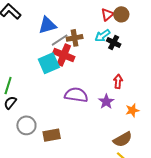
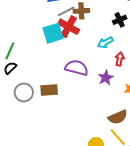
cyan arrow: (103, 36) -> (105, 42), moved
black cross: (114, 42) -> (120, 20), turned 32
brown rectangle: (52, 135) -> (49, 90), moved

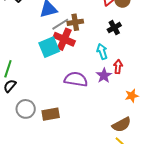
cyan arrow: (105, 42) -> (102, 51), turned 105
purple star: (106, 78) -> (104, 75), moved
brown rectangle: (49, 90) -> (51, 114), moved

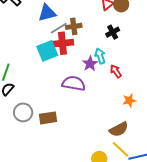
red cross: (64, 39) -> (62, 43), turned -30
red arrow: (118, 67) -> (116, 71), turned -40
purple star: (104, 75) -> (90, 64), moved

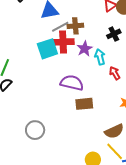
purple star: (90, 64) -> (85, 49), moved
gray circle: (23, 112) -> (35, 130), moved
brown rectangle: (48, 118) -> (84, 104), moved

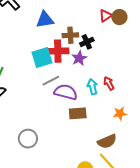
gray line: (60, 27) -> (51, 81), moved
black cross: (114, 34) -> (87, 42), moved
cyan arrow: (100, 57) -> (92, 87), moved

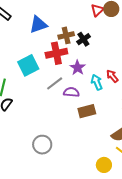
cyan square: (42, 58) -> (28, 65), moved
purple star: (79, 58) -> (78, 68), moved
purple semicircle: (66, 92) -> (71, 92), size x0.7

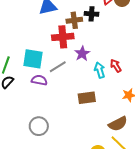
black cross: (83, 39) -> (92, 14), moved, turned 32
cyan square: (28, 65) -> (33, 59), moved, turned 30
purple semicircle: (71, 92) -> (39, 80), moved

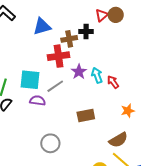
cyan arrow: (100, 70) -> (97, 75), moved
gray circle: (39, 126) -> (50, 143), moved

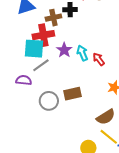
cyan square: (30, 80) -> (34, 49), moved
gray circle: (50, 143) -> (49, 101), moved

